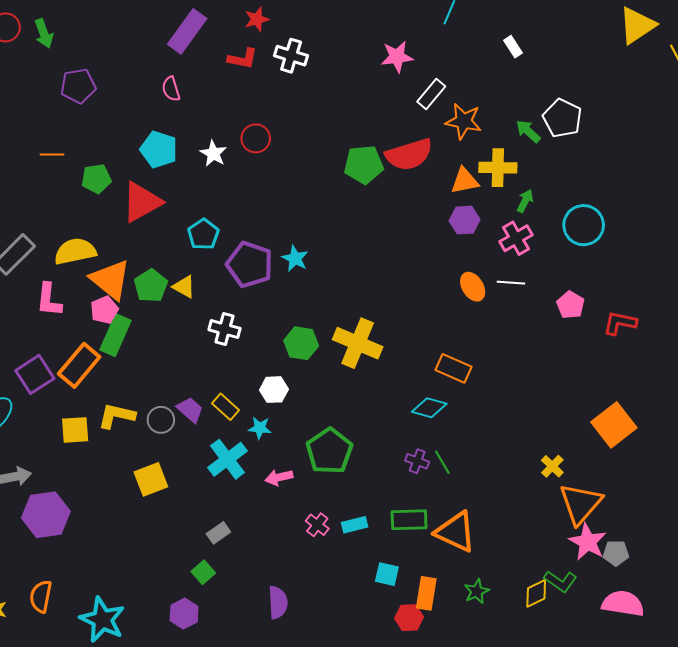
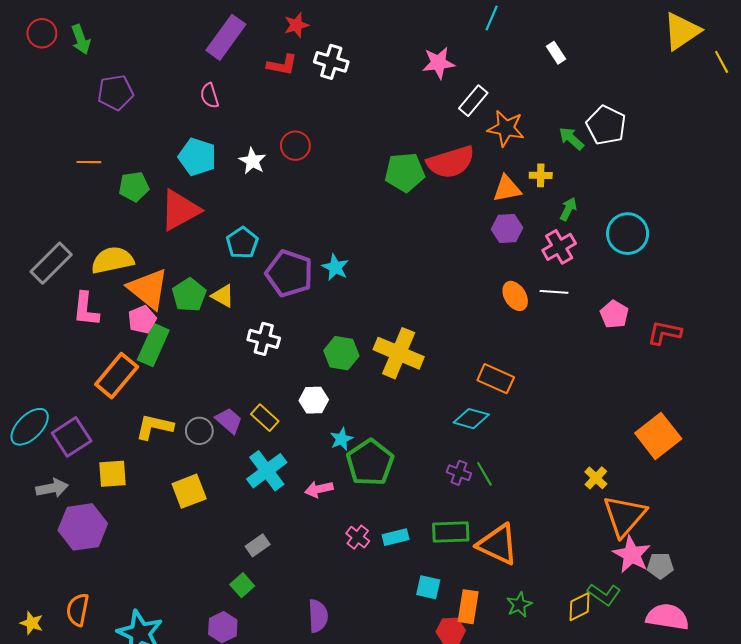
yellow cross: (498, 168) -> (541, 175), size x0.6
purple square: (35, 374) -> (72, 437), moved
cyan star: (260, 428) -> (341, 439), moved, turned -30
yellow square: (75, 430) -> (112, 474), moved

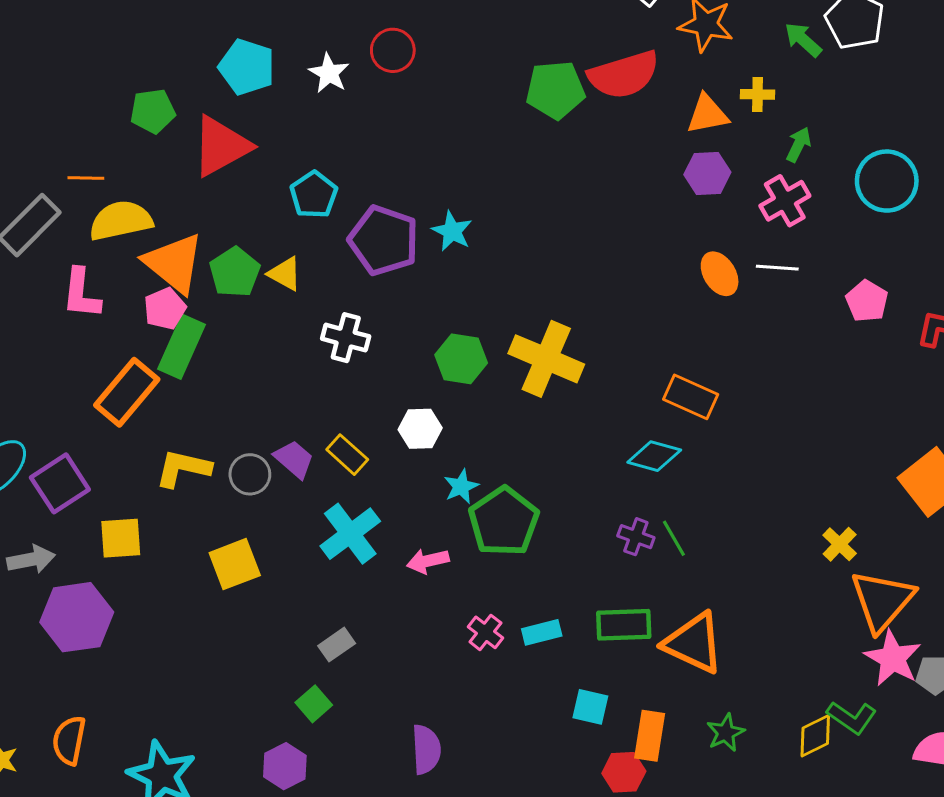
orange line: (89, 162) -> (86, 178), moved

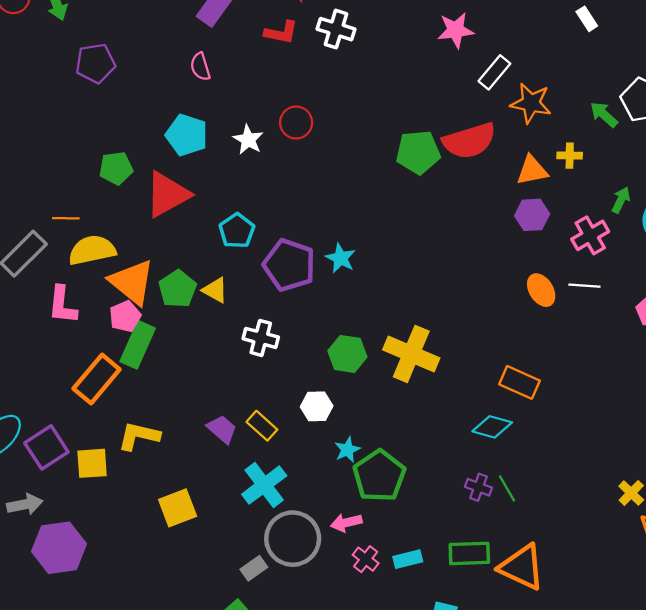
green arrow: (799, 145) -> (621, 200), moved
gray circle: (250, 474) -> (293, 539), moved, size x1.8
yellow square: (121, 538) -> (92, 463), moved
pink arrow: (428, 561) -> (346, 523), moved

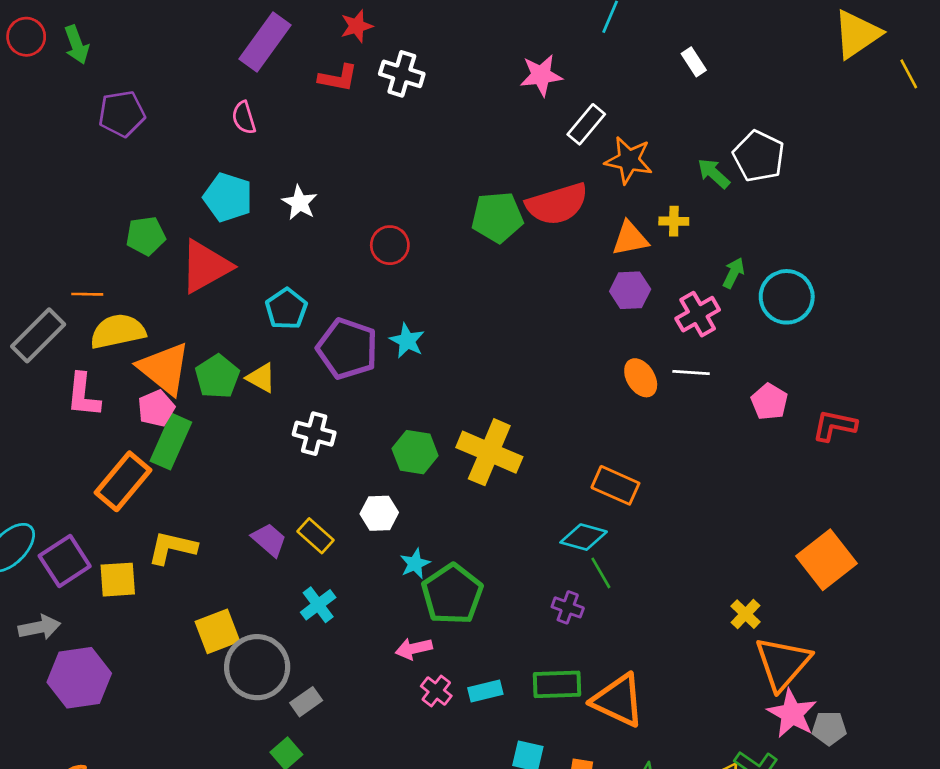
red circle: (296, 123) -> (390, 245), moved
cyan cross: (264, 485) -> (318, 605), size x0.7
green line: (507, 488) -> (601, 573), moved
gray circle: (293, 539) -> (257, 667), moved

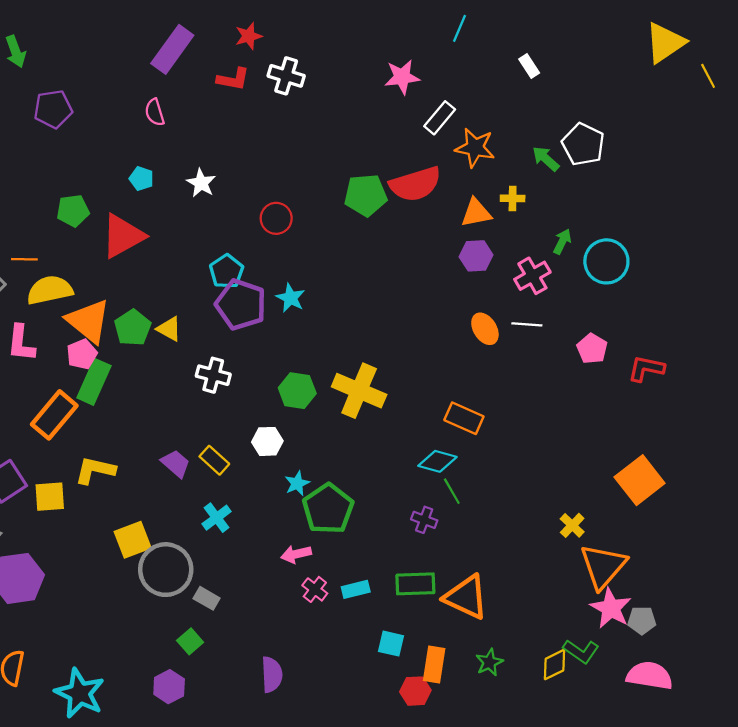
cyan pentagon: (228, 197) -> (141, 179), size x0.6
cyan pentagon: (286, 309) -> (226, 271), moved
gray rectangle: (306, 702) -> (207, 598), turned 65

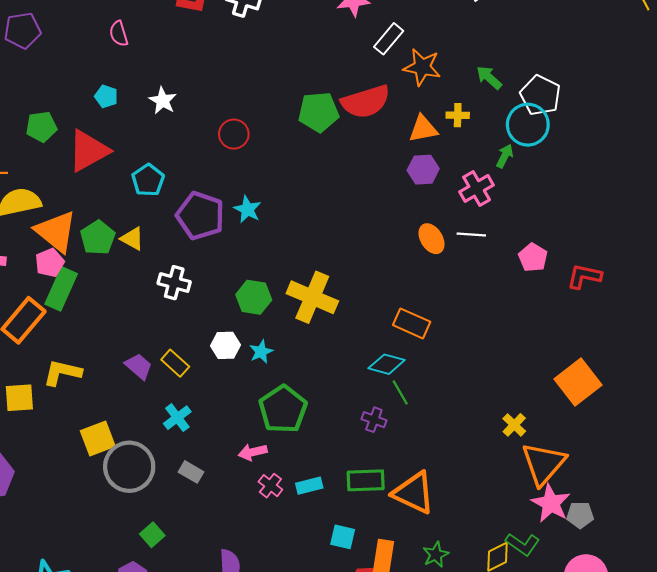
white pentagon: (583, 144) -> (540, 95), moved
cyan circle: (606, 261) -> (528, 125), moved
cyan pentagon: (226, 271) -> (148, 180), moved
cyan star: (297, 483) -> (261, 352), moved
gray rectangle: (207, 598) -> (191, 472), moved

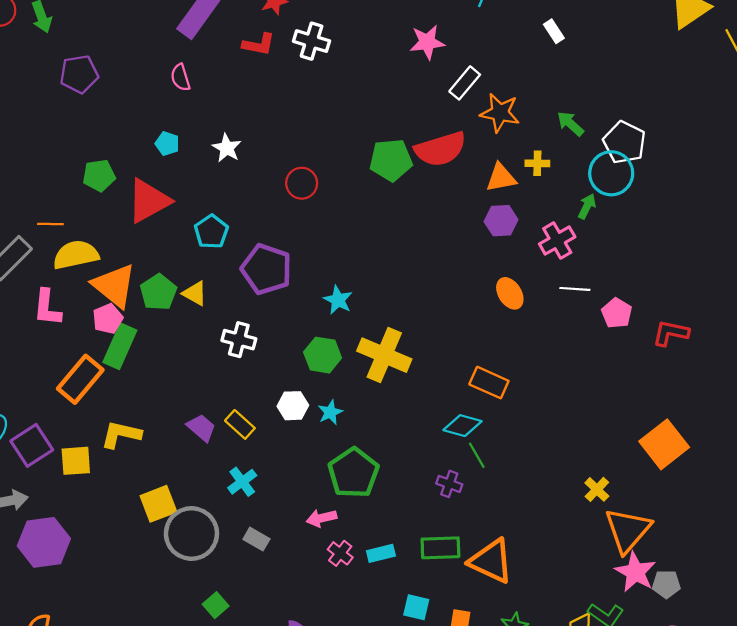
cyan star: (247, 209) -> (338, 300), moved
white line: (471, 234) -> (575, 289), moved

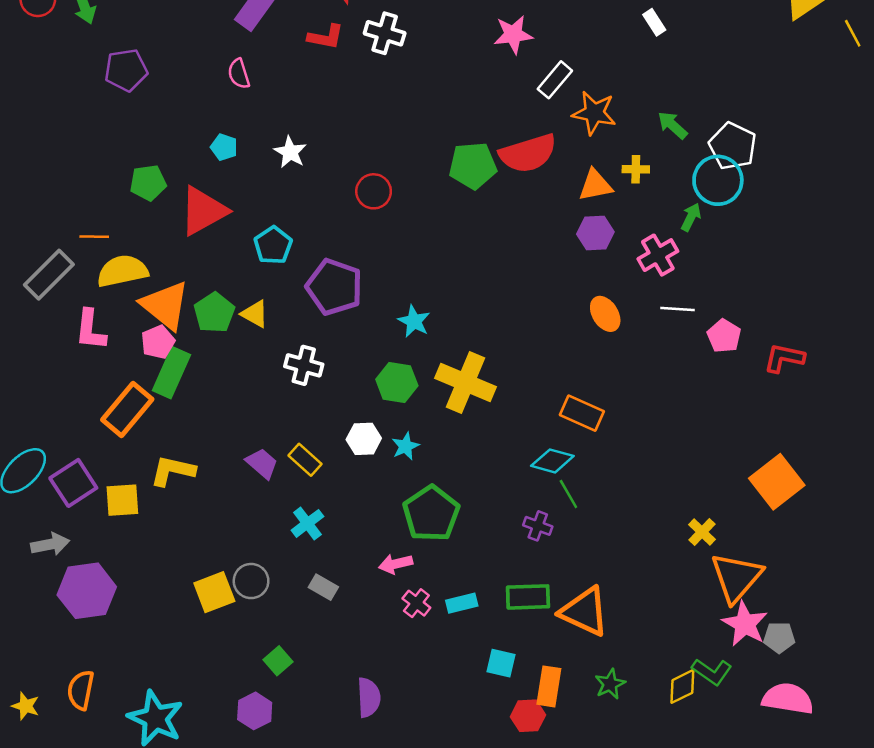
yellow square: (158, 504) -> (214, 592), moved
gray circle: (191, 534) -> (251, 581), size x0.6

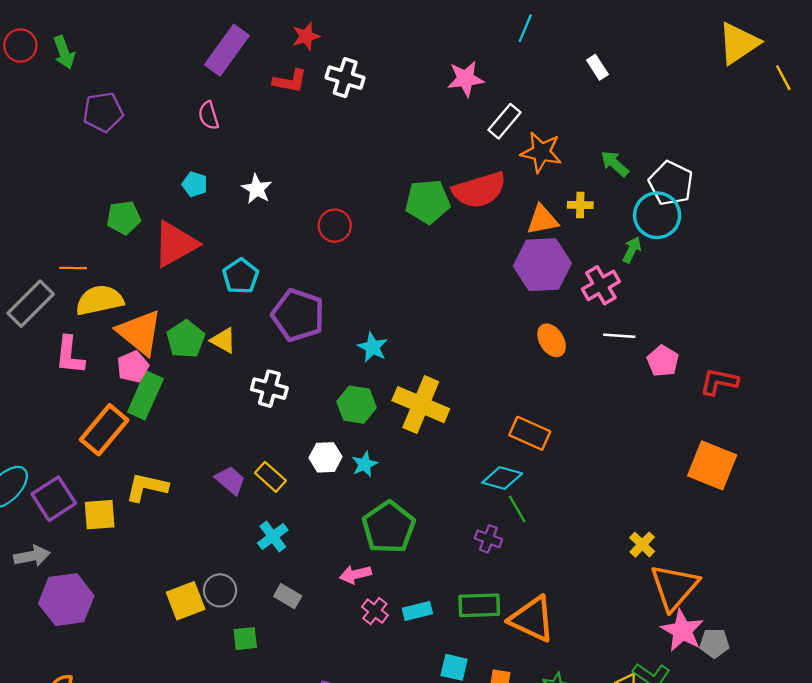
purple hexagon: (595, 233) -> (542, 265), size x1.6
orange square: (777, 482) -> (712, 465), moved, turned -30
green square: (278, 661) -> (245, 639), moved, turned 35

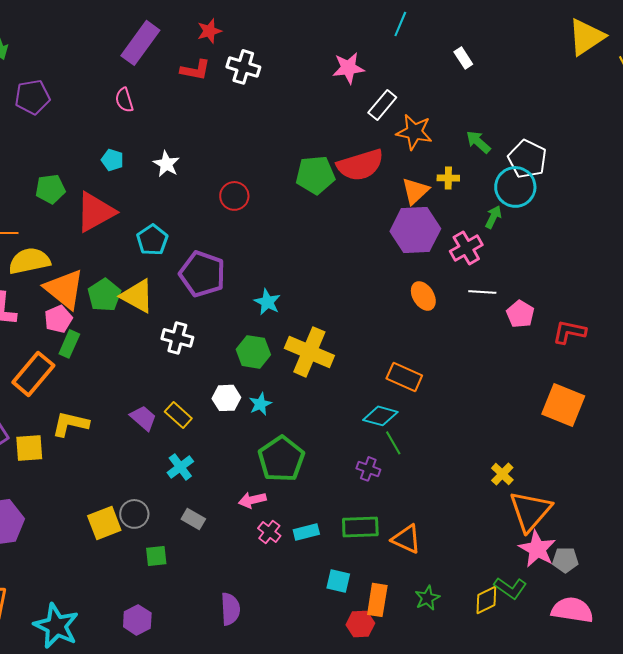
orange triangle: (542, 220) -> (415, 191), turned -32
yellow triangle: (223, 340) -> (137, 296), size x1.5
green rectangle: (145, 395) -> (69, 344), size x0.7
orange triangle: (532, 619) -> (406, 539), size x0.7

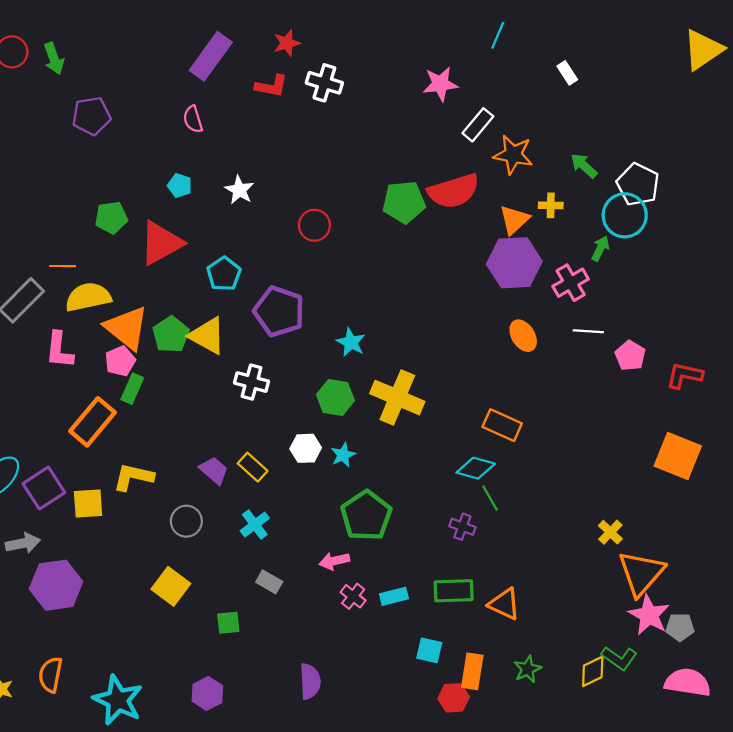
gray circle: (134, 514) -> (186, 521), moved
yellow square: (104, 523) -> (171, 586), turned -32

